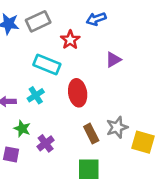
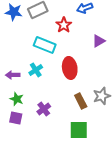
green star: (22, 129) -> (17, 99), moved

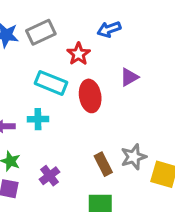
red ellipse: (70, 68) -> (90, 96), moved
cyan cross: (36, 70) -> (38, 119), turned 32

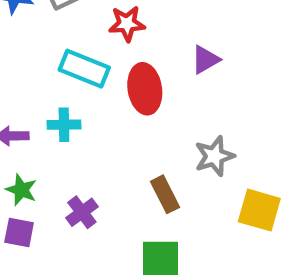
red star: (79, 54) -> (127, 24), turned 30
gray star: (134, 157) -> (214, 156), moved

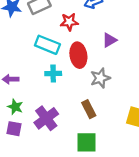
cyan cross: (64, 125) -> (53, 74), moved
gray star: (214, 156) -> (100, 78), moved
purple cross: (82, 212) -> (46, 118), size x1.5

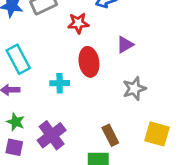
cyan rectangle: (47, 45) -> (18, 59), moved, turned 40
gray star: (100, 78) -> (134, 89), moved
brown rectangle: (89, 109) -> (110, 135), moved

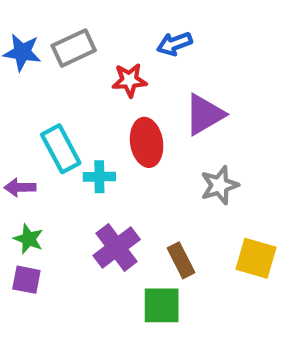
purple triangle: (125, 45) -> (204, 114), size x1.5
cyan rectangle: (18, 59) -> (61, 149), moved
purple cross: (52, 135) -> (117, 247), moved

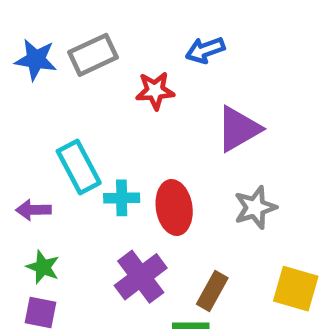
red ellipse: (147, 142) -> (174, 208), moved
brown rectangle: (181, 260) -> (212, 291), turned 56

